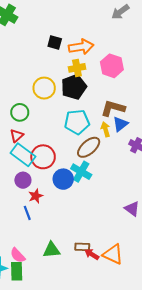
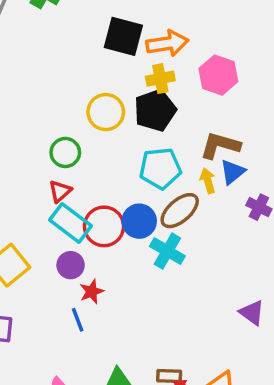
black square: (55, 43) -> (123, 36), size x1.6
blue circle: (63, 179) -> (139, 221), moved

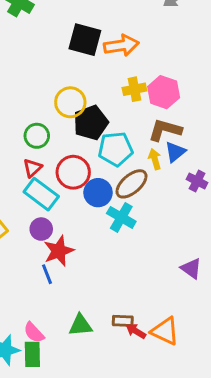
pink hexagon: (218, 75) -> (164, 92), moved
yellow cross: (160, 79) -> (134, 89), moved
black pentagon: (155, 110) -> (91, 123), moved
red circle: (104, 226) -> (73, 172), moved
red star: (92, 292) -> (59, 251), size x1.5

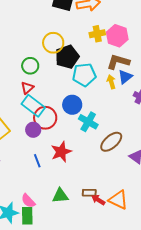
red circle: (73, 172) -> (45, 118), moved
brown ellipse: (132, 184) -> (111, 142), moved
red star: (59, 251) -> (61, 152), moved

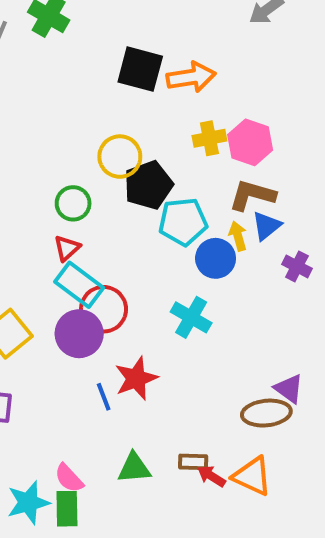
blue circle: (72, 105) -> (216, 258), moved
purple circle: (33, 130) -> (79, 334), size x1.5
brown ellipse: (111, 142) -> (266, 413), moved, turned 35
blue line: (37, 161) -> (104, 397), moved

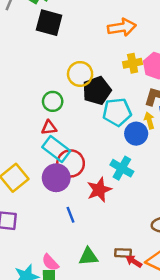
black square: (140, 69) -> (49, 23), moved
red triangle: (67, 248) -> (49, 128), turned 35
red star: (136, 378) -> (99, 190), moved

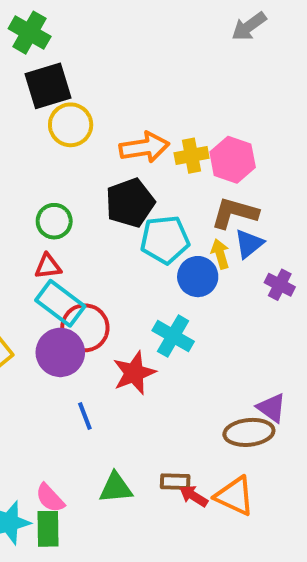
black square: (49, 23) -> (48, 86), turned -32
orange arrow: (122, 27) -> (144, 147), moved
yellow circle: (80, 74) -> (71, 125), moved

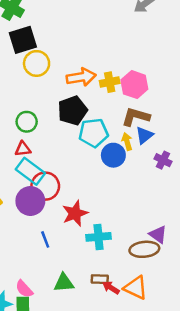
cyan cross: (173, 336) -> (98, 237), moved, turned -35

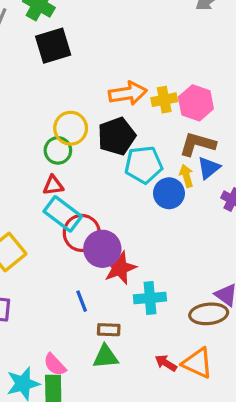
yellow circle: (37, 63) -> (71, 128), moved
purple circle: (30, 201) -> (102, 249), moved
brown rectangle: (100, 279) -> (109, 330), moved

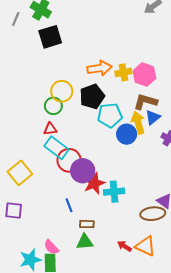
yellow arrow: (186, 176) -> (138, 123), size x1.5
cyan cross: (150, 298) -> (114, 192), moved

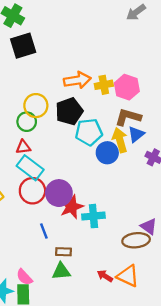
red circle: (69, 160) -> (32, 191), moved

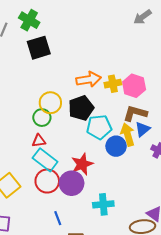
red star: (72, 207) -> (82, 164), moved

